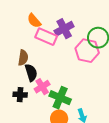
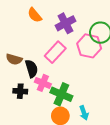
pink rectangle: (46, 37) -> (55, 52), moved, turned -70
brown semicircle: (23, 58) -> (14, 59), moved, turned 98
pink cross: (42, 87) -> (43, 83), turned -35

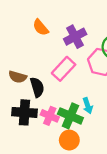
pink cross: (43, 83) -> (50, 116), moved
black cross: (20, 91) -> (24, 112), size x1.5
cyan arrow: (84, 113) -> (88, 106), moved

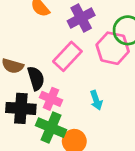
pink cross: (50, 116) -> (51, 99), moved
green cross: (70, 116) -> (51, 128), moved

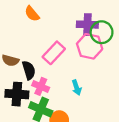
purple cross: (81, 18) -> (87, 25), moved, turned 30

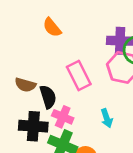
pink rectangle: (54, 53) -> (79, 75), turned -70

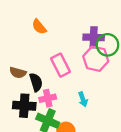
pink cross: (63, 117) -> (48, 98), turned -35

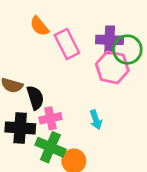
pink rectangle: (61, 65) -> (67, 44), moved

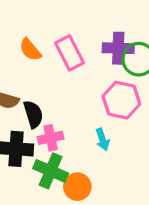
orange semicircle: (39, 26) -> (30, 50), moved
pink hexagon: (112, 67) -> (121, 100), moved

